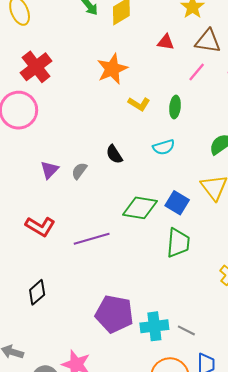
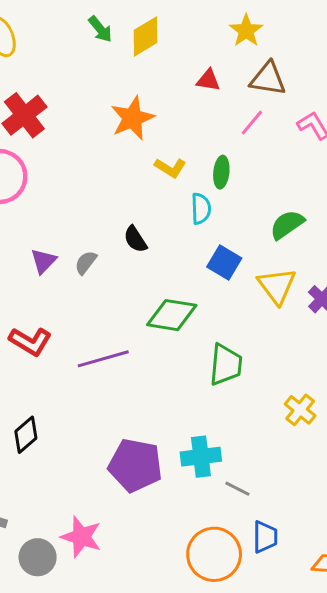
cyan semicircle: (164, 147) -> (201, 209), moved, turned -75
blue square: (177, 203) -> (224, 263), moved
cyan cross: (154, 326) -> (201, 457), moved

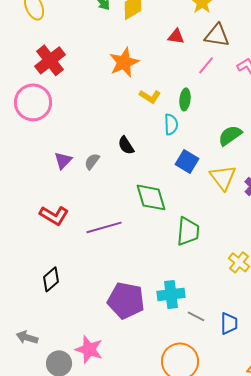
green diamond: (172, 315) -> (151, 197), turned 64
blue trapezoid: (265, 537) -> (229, 323), moved

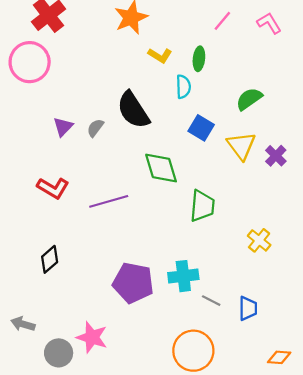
black semicircle: (126, 145) -> (133, 110), size x1.8

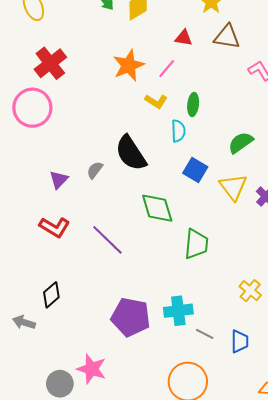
pink line: (222, 21) -> (167, 69), moved
purple triangle: (63, 127) -> (59, 180), moved
purple line: (109, 201) -> (107, 240), turned 60
yellow cross: (259, 240) -> (250, 291), moved
gray arrow: (23, 324) -> (24, 322), moved

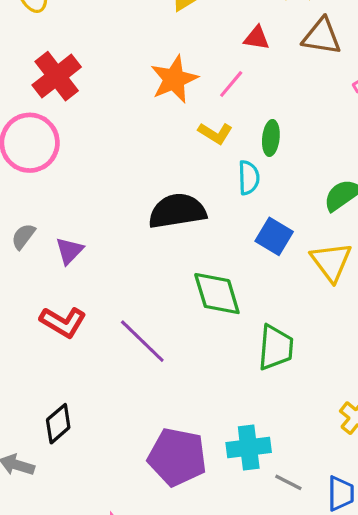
black semicircle: (131, 153) -> (177, 211), turned 114
gray semicircle: (95, 170) -> (23, 236), moved

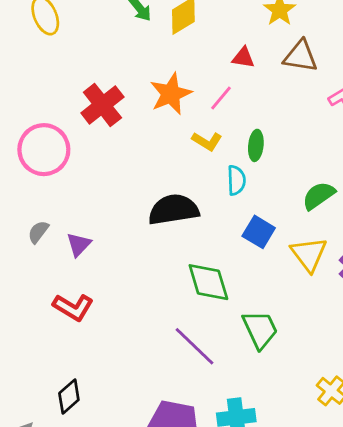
red cross: (57, 76) -> (102, 105), moved
purple line: (142, 341) -> (194, 346), moved
green trapezoid: (276, 347) -> (260, 330), turned -30

